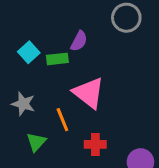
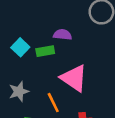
purple semicircle: (79, 41) -> (62, 35), turned -108
gray star: (23, 104) -> (19, 91), turned -30

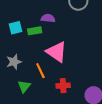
cyan square: (20, 47) -> (15, 28), turned 32

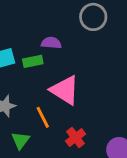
red cross: (63, 86) -> (76, 138), turned -32

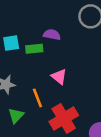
pink triangle: (65, 90) -> (59, 77), size x0.6
red cross: (76, 138) -> (64, 119), size x1.6

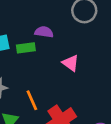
pink triangle: (59, 77) -> (71, 63), moved

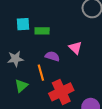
purple semicircle: (44, 32) -> (52, 56), moved

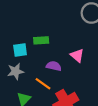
cyan square: (23, 24) -> (20, 50), moved
orange line: (41, 73) -> (43, 84), turned -35

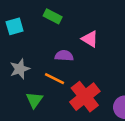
green rectangle: (41, 40) -> (53, 16), moved, turned 40
cyan square: (20, 50) -> (15, 26), moved

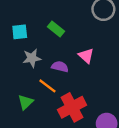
gray star: (20, 69) -> (32, 58), moved

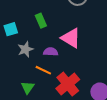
green rectangle: (56, 29) -> (41, 21), turned 40
pink triangle: (86, 56) -> (71, 38), size x1.5

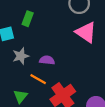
green rectangle: (41, 21) -> (28, 19), moved, turned 40
pink triangle: (71, 38) -> (86, 32), moved

